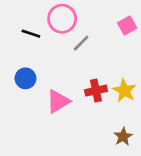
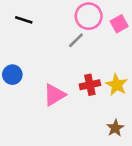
pink circle: (62, 19) -> (89, 16), moved
black line: (31, 34) -> (24, 20), moved
blue circle: (25, 78) -> (12, 75), moved

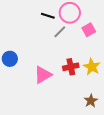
black line: (24, 20) -> (48, 16), moved
pink square: (119, 24) -> (89, 30), moved

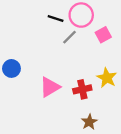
red cross: (71, 67) -> (82, 89), moved
brown star: (91, 101) -> (89, 122), moved

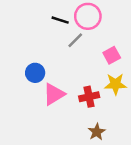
pink square: (103, 35) -> (112, 55), moved
blue circle: (11, 68) -> (35, 73), moved
yellow star: (107, 78) -> (115, 84), turned -30

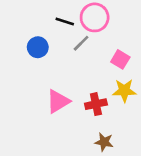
pink square: (112, 55) -> (120, 59), turned -30
blue circle: (35, 73) -> (38, 47), moved
brown star: (97, 132) -> (104, 142), turned -30

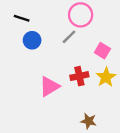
black line: (65, 22) -> (22, 18), moved
yellow star: (124, 91) -> (106, 77), turned -30
red cross: (96, 104) -> (79, 76), moved

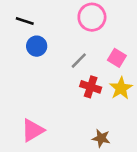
gray line: (69, 37) -> (79, 61), moved
red cross: (79, 76) -> (91, 87), turned 30
pink triangle: (49, 86) -> (33, 130), moved

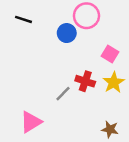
blue circle: (37, 46) -> (67, 33), moved
gray line: (79, 61) -> (63, 94), moved
brown star: (101, 138) -> (110, 129), moved

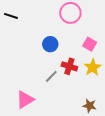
black line: (23, 19) -> (11, 16), moved
blue circle: (67, 33) -> (50, 44), moved

